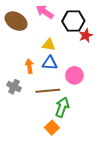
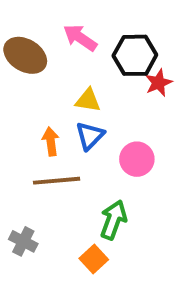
blue triangle: (50, 63) -> (90, 136), turned -49
gray cross: (14, 87) -> (23, 241), moved
brown line: (48, 91) -> (57, 181), moved

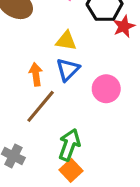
brown line: (57, 181) -> (41, 106), turned -45
green arrow: (113, 220) -> (69, 145), moved

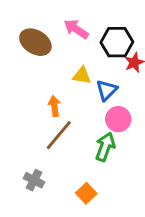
blue triangle: (68, 70) -> (107, 90), moved
green arrow: (69, 145) -> (105, 147), moved

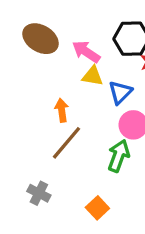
pink arrow: (76, 29) -> (86, 52), moved

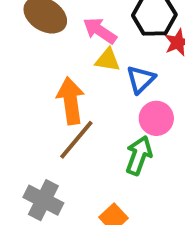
orange arrow: (62, 110) -> (71, 101), size x1.6
gray cross: (39, 193) -> (43, 200), size x1.4

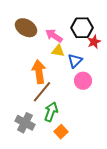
green arrow: (139, 155) -> (51, 112), moved

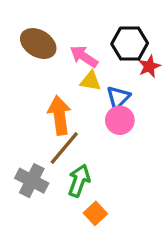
pink circle: (83, 81) -> (120, 120), moved
gray cross: (25, 123) -> (32, 181), moved

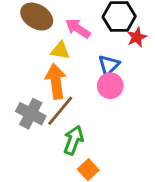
yellow triangle: (90, 81) -> (60, 50), moved
gray cross: (32, 181) -> (31, 114), moved

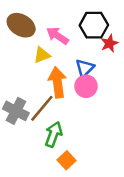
yellow triangle: (60, 50) -> (42, 55), turned -30
orange arrow: (56, 81) -> (57, 82), moved

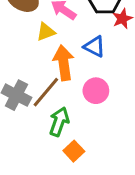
blue triangle: (85, 68) -> (94, 47), turned -48
pink circle: (86, 86) -> (96, 91), moved

